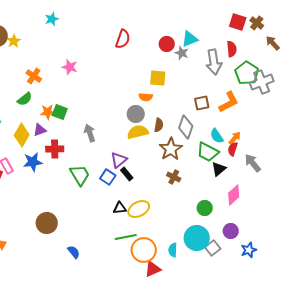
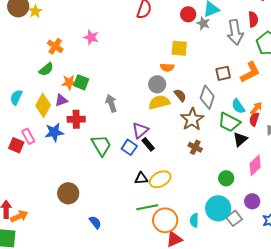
brown semicircle: (159, 125) -> (180, 95), turned -48

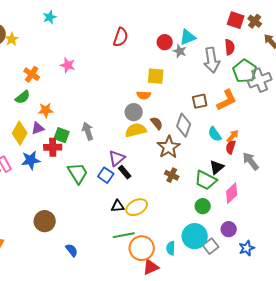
green square: (81, 82) -> (62, 135), moved
green trapezoid: (229, 122) -> (206, 180), moved

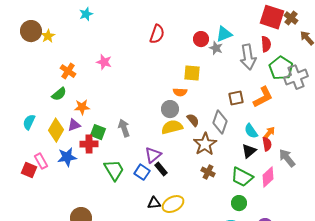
red square: (236, 20) -> (272, 17), size x1.4
red semicircle: (231, 147) -> (267, 144), turned 152
black triangle: (217, 167) -> (249, 151), moved
pink diamond: (232, 193) -> (268, 177), moved

